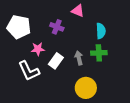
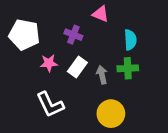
white rectangle: (56, 61) -> (77, 67), moved
white L-shape: (29, 71) -> (50, 105), moved

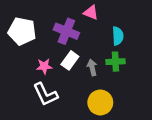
purple cross: (73, 35) -> (66, 31), size x1.5
pink star: (49, 63) -> (44, 66), moved

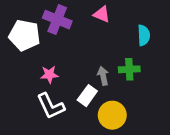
purple cross: (66, 31) -> (57, 20), moved
cyan semicircle: (118, 36) -> (144, 35), moved
white rectangle: (70, 60) -> (87, 96), moved

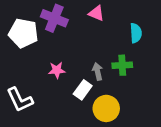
pink star: (49, 75) -> (57, 70), moved
white L-shape: (51, 106) -> (20, 100), moved

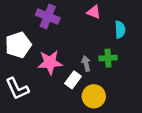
pink triangle: (96, 13) -> (94, 12), moved
white pentagon: (23, 33) -> (18, 45), moved, turned -30
pink star: (57, 70) -> (50, 62), size x1.6

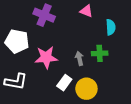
white pentagon: (18, 45) -> (17, 41), turned 30
white rectangle: (73, 80) -> (64, 83), moved
white L-shape: (17, 89) -> (16, 82), turned -55

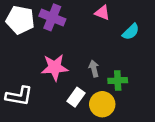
cyan semicircle: (111, 27) -> (131, 32), turned 49
white pentagon: (17, 41) -> (20, 20), moved
green cross: (100, 53) -> (118, 80), moved

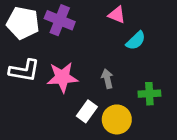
cyan semicircle: (131, 32) -> (136, 41), moved
green cross: (118, 80) -> (149, 94), moved
white L-shape: (19, 96) -> (24, 71), moved

